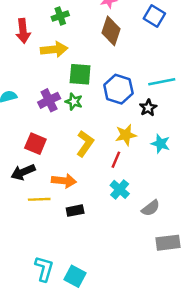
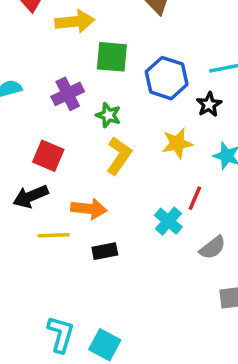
green star: (74, 102) -> (108, 115), moved
red line: (116, 160) -> (195, 198), moved

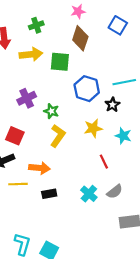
green square: (112, 57) -> (60, 62), moved
red line: (195, 198) -> (104, 162), turned -48
cyan cross: (168, 221) -> (89, 194), moved

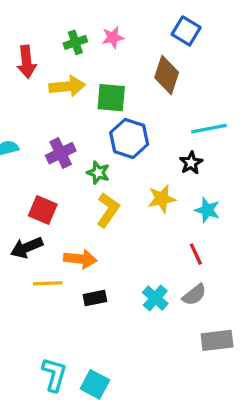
pink star: (78, 11) -> (113, 37), moved
blue square: (118, 25) -> (186, 31), moved
brown diamond: (80, 38) -> (167, 75), moved
blue hexagon: (87, 89) -> (129, 138), moved
red line: (104, 162) -> (196, 254), moved

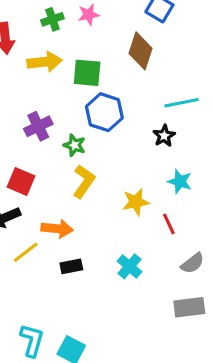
yellow star: (162, 199) -> (136, 202), moved
yellow line: (48, 283) -> (26, 252), turned -36
gray semicircle: (194, 295) -> (192, 263), moved

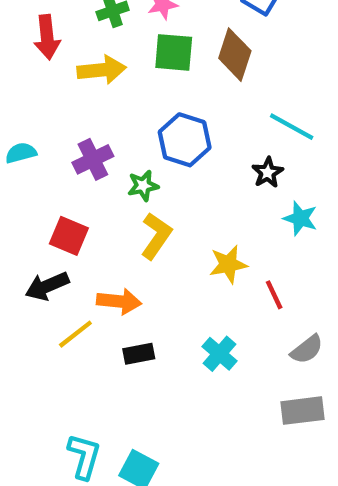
green square: (87, 73) -> (174, 52), moved
cyan line: (181, 103) -> (292, 127), turned 40
green star: (74, 145) -> (143, 186), turned -30
cyan star: (180, 181) -> (300, 218), moved

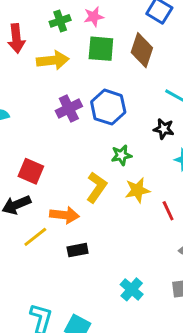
purple cross: (93, 159) -> (69, 109), moved
black star: (268, 173) -> (164, 129), turned -30
green star: (143, 186) -> (121, 155), moved
yellow L-shape: (156, 236) -> (97, 187), moved
cyan cross: (220, 354) -> (132, 289), moved

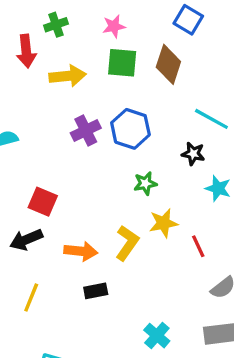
green cross: (60, 21) -> (56, 25), moved
yellow L-shape: (97, 187) -> (127, 243), moved
yellow line: (35, 237) -> (31, 298), moved, turned -30

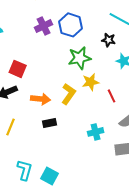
green star: (145, 183) -> (80, 58), size x1.6
cyan cross: (157, 336) -> (96, 132), moved, turned 35

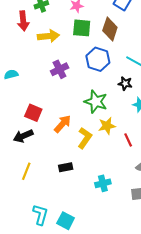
blue hexagon: (71, 25) -> (98, 59), moved
green star: (80, 58) -> (96, 102), turned 30
orange arrow: (41, 99) -> (63, 124), moved, turned -54
cyan cross: (96, 132) -> (103, 183), moved

